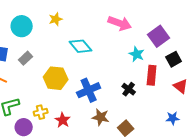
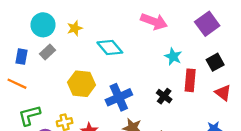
yellow star: (56, 19) -> (75, 28), moved
purple square: (159, 36) -> (207, 24), moved
gray rectangle: (26, 58) -> (48, 52), moved

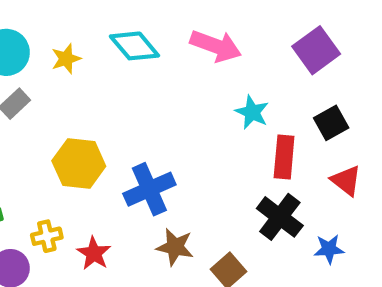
cyan diamond: (110, 47) -> (134, 46), moved
black cross: (164, 96) -> (280, 217), moved, size x1.5

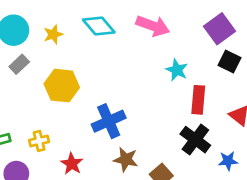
black square: (331, 123) -> (229, 61), moved, turned -35
yellow hexagon: (79, 164) -> (62, 86), moved
yellow cross: (47, 236) -> (39, 141), moved

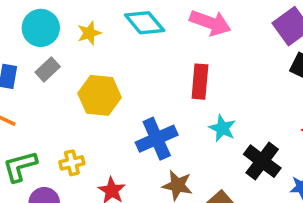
cyan star: (177, 70) -> (222, 128), moved
red rectangle: (198, 100) -> (200, 82), moved

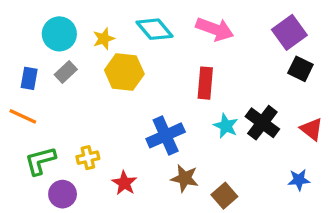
yellow hexagon: (100, 95) -> (124, 72), moved
black cross: (262, 161) -> (262, 123), moved

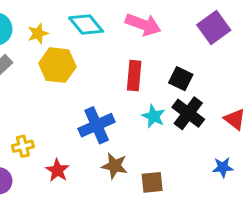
black square: (300, 69) -> (181, 79), moved
brown square: (224, 196) -> (152, 182), turned 35

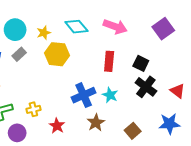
cyan star: (154, 116) -> (110, 95), moved
brown star: (115, 166) -> (96, 123), turned 30
blue star: (223, 167) -> (169, 124), size x1.5
brown square: (152, 182) -> (133, 131), moved, turned -35

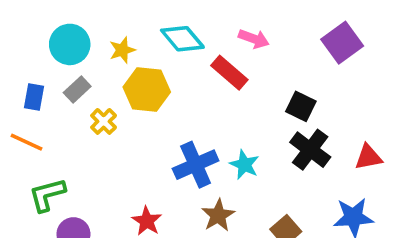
pink arrow: (115, 27) -> (254, 39), size x0.7
red rectangle: (109, 61) -> (229, 73), moved, turned -54
red triangle: (178, 91) -> (368, 157), turned -49
yellow cross: (33, 109) -> (104, 121), moved, turned -32

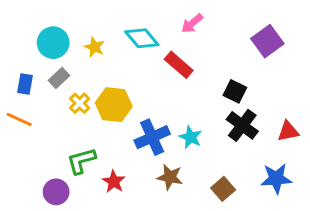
pink arrow: (254, 39) -> (192, 23), moved, turned 120
yellow star: (122, 50) -> (95, 47), turned -30
yellow hexagon: (147, 90) -> (114, 105), moved
green L-shape: (47, 195) -> (81, 161), moved
brown star: (218, 215) -> (170, 177), turned -30

